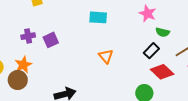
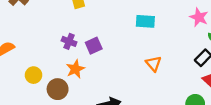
purple cross: (28, 36) -> (69, 41), turned 32
orange star: (23, 65) -> (75, 69), moved

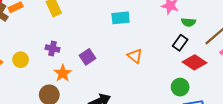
purple square: (94, 46) -> (87, 57), moved
yellow circle: (34, 75) -> (21, 60), moved

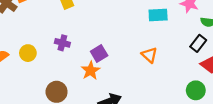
cyan rectangle: (121, 18) -> (158, 15), moved
orange star: (63, 73) -> (91, 71), moved

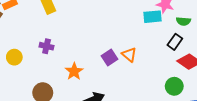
cyan rectangle: (158, 15) -> (152, 17), moved
purple square: (99, 53) -> (109, 57), moved

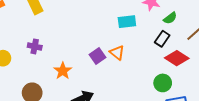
cyan rectangle: (152, 17) -> (127, 22), moved
green semicircle: (183, 21) -> (170, 18), turned -40

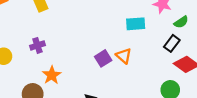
purple cross: (35, 46) -> (37, 45), turned -32
orange star: (63, 71) -> (52, 75), moved

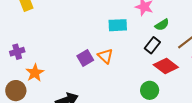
purple cross: (37, 45) -> (17, 52), moved

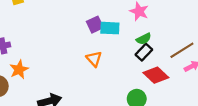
green semicircle: (162, 25) -> (144, 39), moved
purple square: (85, 58) -> (95, 25), moved

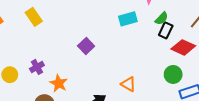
purple square: (95, 25) -> (86, 46), moved
orange triangle: (94, 59) -> (128, 84), moved

